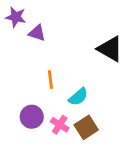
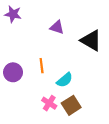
purple triangle: (37, 33) -> (57, 27), moved
purple circle: (32, 117) -> (13, 72), moved

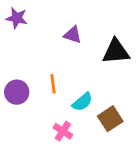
black triangle: (91, 40) -> (116, 52), turned -35
brown square: (71, 105) -> (110, 119), moved

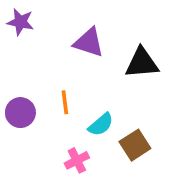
purple triangle: (73, 35) -> (89, 42), size x1.4
pink cross: (63, 131) -> (77, 160), turned 30

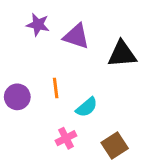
purple star: (20, 22) -> (38, 25), moved
brown square: (135, 145) -> (115, 146), moved

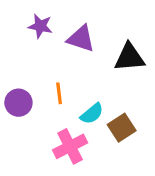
pink cross: (66, 138) -> (70, 146), size x1.5
brown square: (115, 146) -> (122, 128), moved

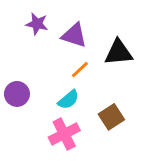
orange line: (59, 93) -> (80, 70), moved, turned 54
cyan semicircle: (92, 114) -> (68, 100), moved

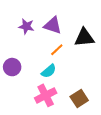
purple star: (37, 24) -> (26, 26), moved
brown square: (111, 117) -> (79, 99), moved

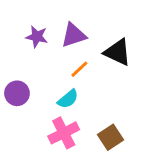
purple triangle: (53, 25) -> (74, 35), turned -36
black triangle: (84, 38) -> (118, 52), turned 30

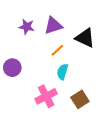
cyan semicircle: (68, 99) -> (62, 72), moved, turned 147

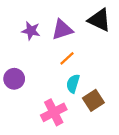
black triangle: (85, 38) -> (99, 20), moved
brown square: (80, 99) -> (93, 100), moved

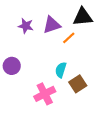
black triangle: (99, 20) -> (83, 17), turned -30
orange line: (67, 58) -> (69, 38), moved

